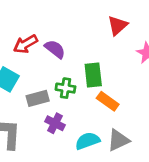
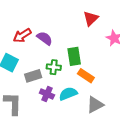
cyan semicircle: (87, 141) -> (68, 94), moved

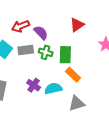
red triangle: (91, 18) -> (77, 25), moved
green cross: (54, 67) -> (46, 52), moved
gray rectangle: (33, 76) -> (26, 50), moved

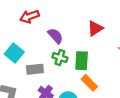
red arrow: (20, 26) -> (29, 16), moved
gray rectangle: (26, 50) -> (35, 69), moved

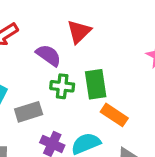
red triangle: (95, 28) -> (79, 32), moved

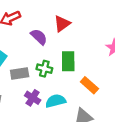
green cross: (62, 86) -> (44, 69), moved
orange rectangle: (114, 115) -> (89, 85), moved

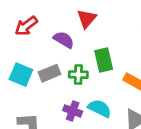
gray rectangle: (20, 74) -> (49, 73), moved
cyan semicircle: (56, 101) -> (100, 108), turned 54

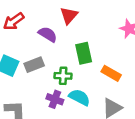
green cross: (78, 75) -> (63, 76), moved

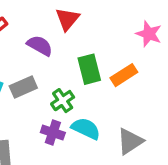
orange rectangle: (111, 73) -> (124, 75), moved, turned -60
green cross: (63, 76) -> (63, 101), turned -35

